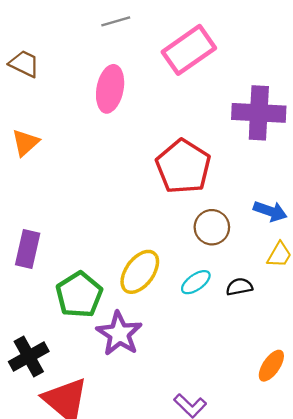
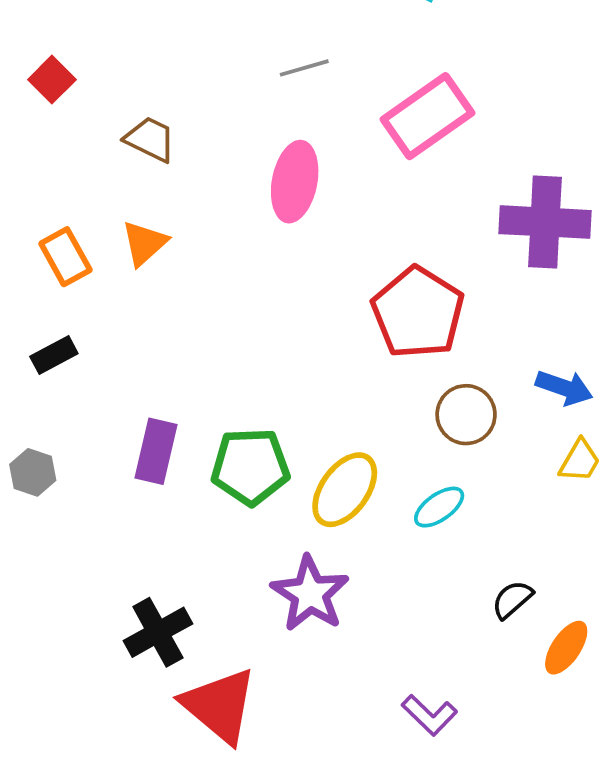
orange triangle: (25, 143) -> (144, 243), moved
black semicircle: (239, 287) -> (512, 599), moved, turned -30
green pentagon: (79, 295) -> (250, 467), moved, turned 30

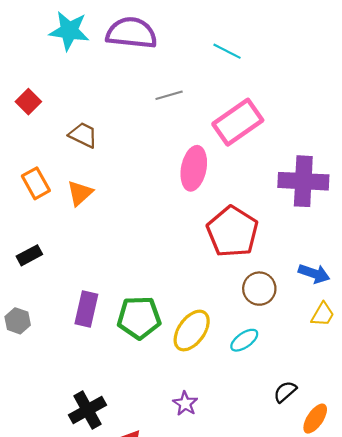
pink ellipse: (295, 182) -> (194, 168), moved
orange rectangle: (65, 257) -> (36, 183), moved
purple star: (310, 594) -> (185, 404), moved, size x0.6

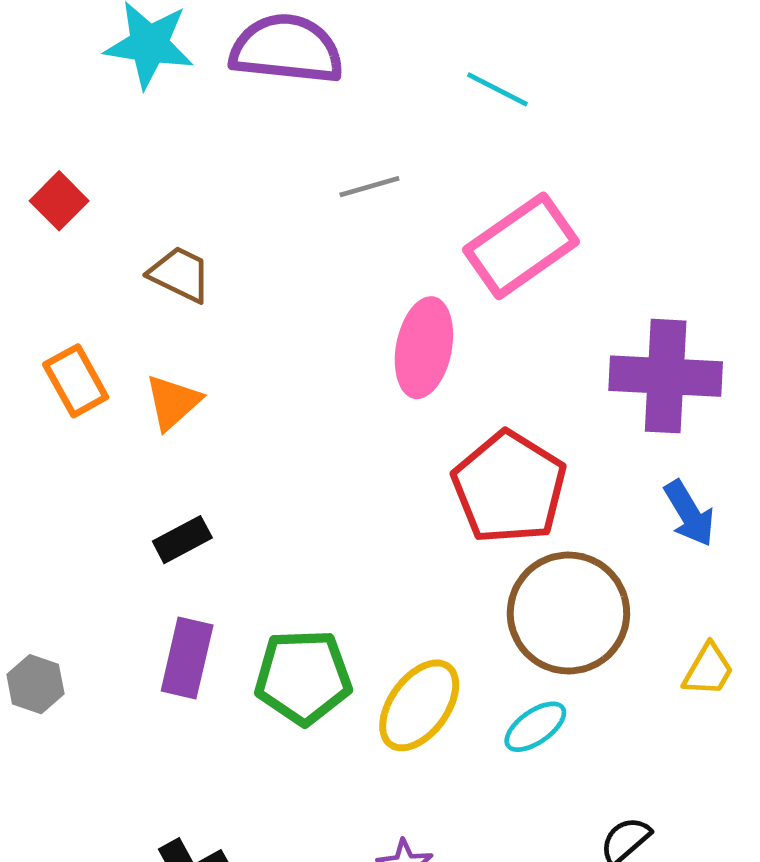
black rectangle: (29, 255) -> (182, 540), moved
blue arrow: (314, 274) -> (689, 513), moved, turned 40
brown circle: (259, 289) -> (568, 613), size x1.6

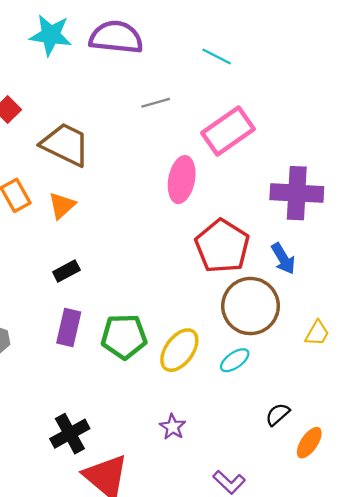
brown trapezoid: (180, 274) -> (65, 145), size x1.6
blue arrow: (689, 513) -> (283, 259), moved

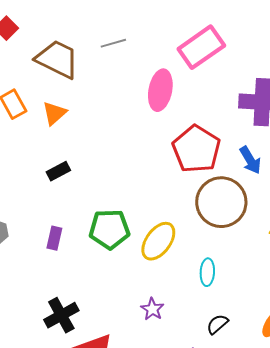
gray line: (156, 103) -> (113, 43), moved
purple rectangle: (69, 327) -> (54, 238), moved, size x0.7
cyan ellipse: (235, 360) -> (207, 272), moved, turned -52
black semicircle: (278, 414) -> (217, 324), moved

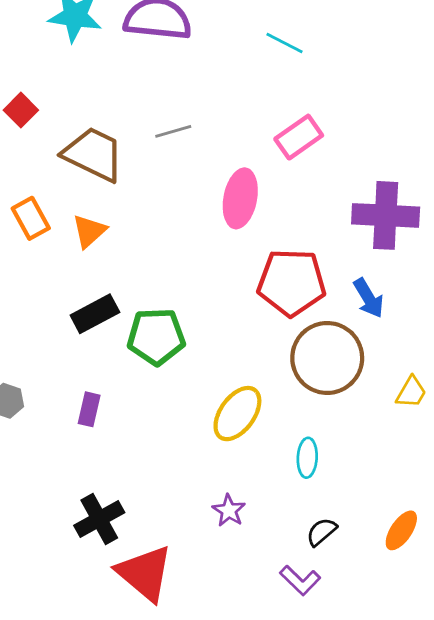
pink rectangle: (201, 47) -> (299, 137), size x0.7
red pentagon: (196, 149) -> (292, 282), turned -30
black rectangle: (58, 171) -> (95, 314), size x1.4
green pentagon: (109, 229) -> (156, 337), moved

